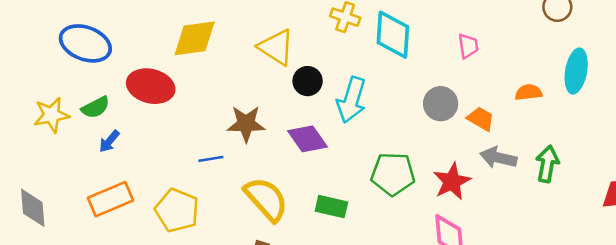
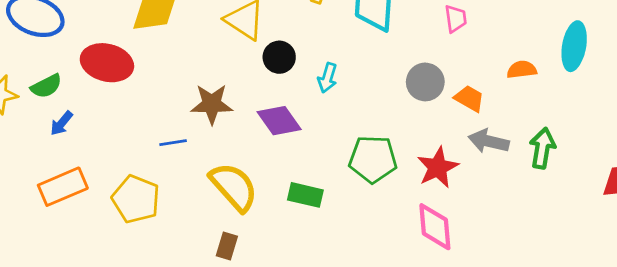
cyan arrow: (351, 100) -> (327, 78), size x0.6

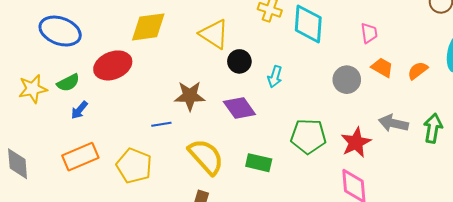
red ellipse: (107, 63) -> (113, 65), turned -36
orange semicircle: (522, 70) -> (418, 71), turned -30
orange trapezoid: (469, 99) -> (382, 67), moved

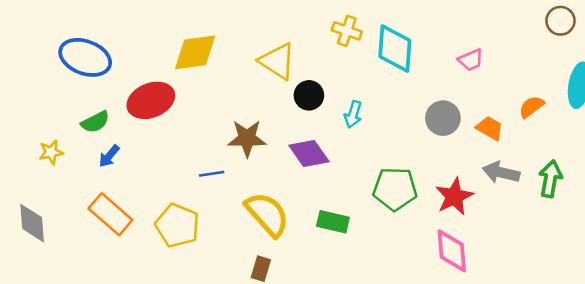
pink trapezoid: (369, 33) -> (471, 60), turned 75
orange trapezoid: (382, 67) -> (490, 128), moved
yellow star: (33, 89) -> (51, 152), moved, size x0.7
orange rectangle: (80, 157) -> (110, 214), turned 64

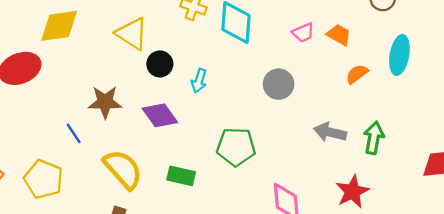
orange trapezoid: (490, 128) -> (339, 35), moved
blue line: (212, 174) -> (74, 133), turned 65
red star: (454, 196) -> (352, 192), moved

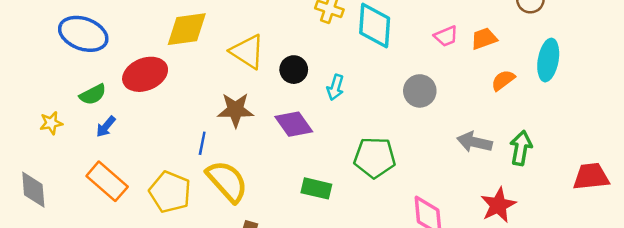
yellow triangle: (132, 34) -> (247, 52), moved
orange trapezoid: (339, 35) -> (484, 39), turned -50
blue line: (74, 133) -> (202, 143), turned 45
yellow semicircle: (123, 169) -> (227, 181), moved

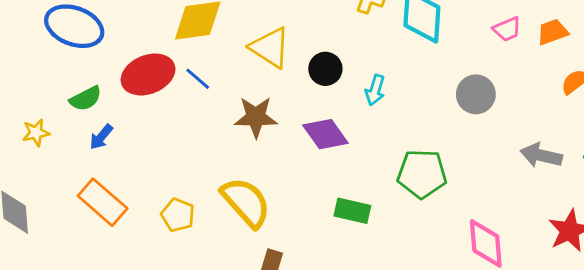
blue line: (202, 143) -> (198, 79), moved, turned -60
yellow pentagon: (170, 192) -> (178, 215), size x0.7

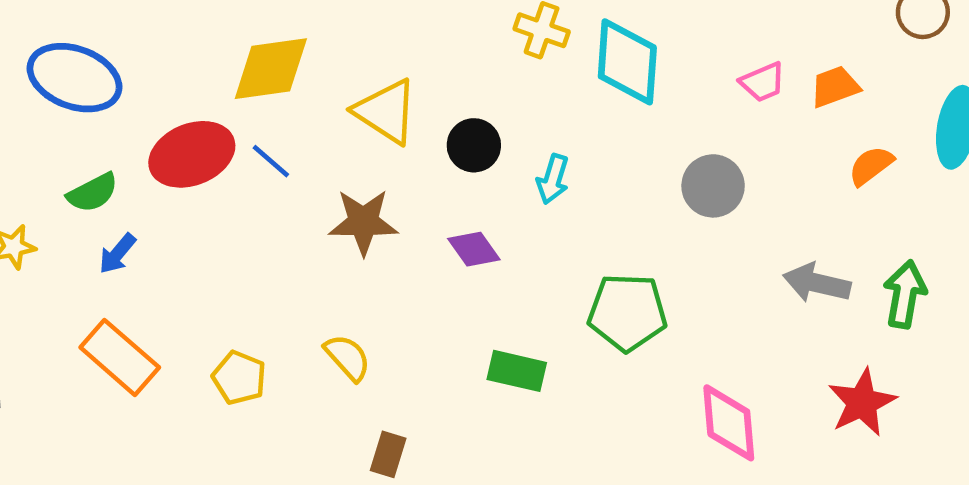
purple diamond: (325, 134) -> (474, 249), size x0.7
yellow semicircle: (246, 202) -> (348, 357), size x0.6

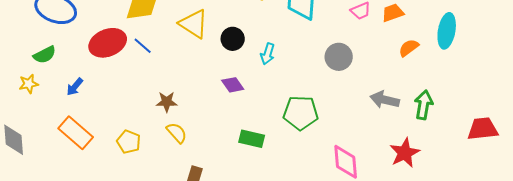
green semicircle: (93, 193) -> (45, 55), moved
brown star: (363, 222) -> (167, 102), moved, size x0.7

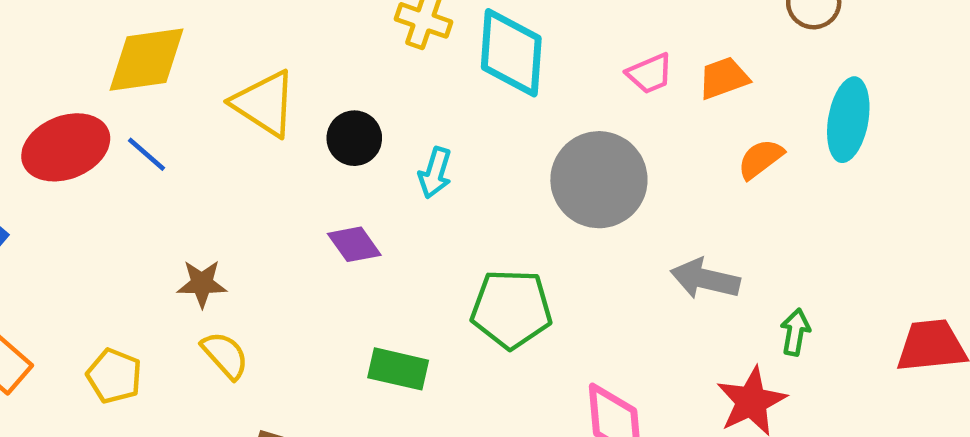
gray circle: (339, 57) -> (599, 180), size x1.5
green arrow: (424, 105) -> (795, 332), moved, size x0.7

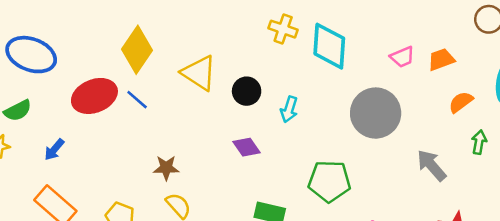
yellow diamond: (147, 60) -> (137, 50), turned -48
gray arrow: (705, 279) -> (432, 165), turned 36
green arrow: (795, 332) -> (479, 142), moved

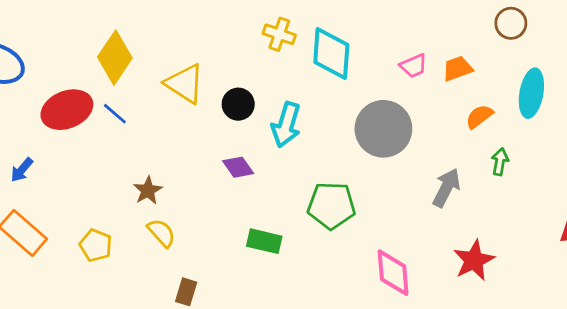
cyan arrow: (289, 109) -> (286, 125), size x1.5
gray arrow: (432, 165) -> (446, 188), turned 68
brown star: (166, 168) -> (148, 190), turned -30

